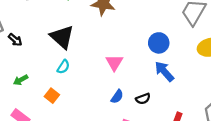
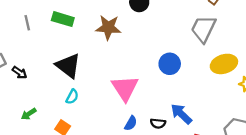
pink triangle: (114, 63) -> (125, 88), size x1.5
blue arrow: (164, 71) -> (181, 114), moved
black semicircle: (143, 99) -> (158, 123), turned 32

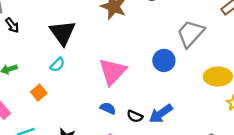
gray trapezoid: (203, 29) -> (191, 34), moved
blue arrow: (181, 114) -> (161, 114), turned -95
blue semicircle: (131, 123) -> (108, 108), turned -112

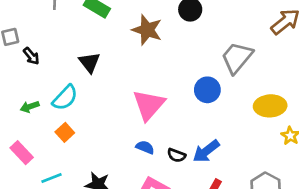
black triangle: (63, 33) -> (89, 62), size x0.7
cyan semicircle: (57, 65) -> (65, 98), moved, size x1.5

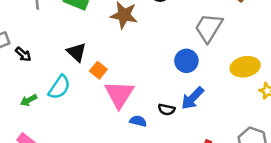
pink triangle: (149, 105) -> (119, 94), moved
orange square: (65, 132) -> (98, 70), moved
blue arrow: (206, 151) -> (192, 98), moved
black semicircle: (176, 155) -> (167, 109), moved

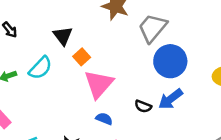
gray trapezoid: (209, 28) -> (153, 28), moved
blue circle: (186, 61) -> (170, 61), size x1.4
blue semicircle: (138, 121) -> (104, 119), moved

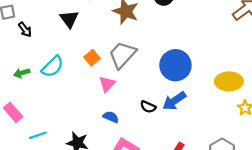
gray trapezoid: (153, 28) -> (122, 55), moved
black triangle: (63, 36) -> (69, 19), moved
pink triangle: (99, 84) -> (107, 84), size x0.6

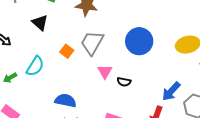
pink triangle: (107, 84) -> (105, 72), moved
blue arrow: (174, 101) -> (171, 91), moved
blue semicircle: (111, 117) -> (66, 101), moved, size x1.5

